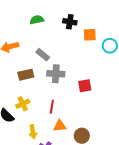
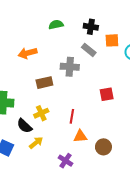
gray rectangle: (43, 55) -> (89, 50), moved
gray cross: (56, 74) -> (70, 67), moved
yellow arrow: (33, 132) -> (36, 143), moved, turned -120

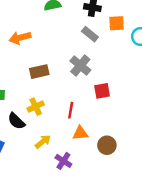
gray cross: (70, 67) -> (80, 65), moved, turned 36
red square: (107, 94) -> (102, 91), moved
yellow arrow: (36, 143) -> (43, 142), moved

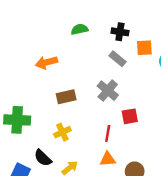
red line: (71, 110) -> (108, 133), moved
black semicircle: (16, 121) -> (43, 158), moved

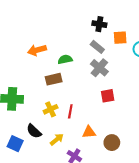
green semicircle: (80, 29) -> (65, 59), moved
gray cross: (108, 91) -> (99, 68), moved
red line: (108, 133) -> (70, 111), moved

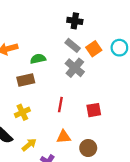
orange square: (120, 38) -> (94, 49), moved, turned -32
red square: (108, 96) -> (94, 110), moved
red line: (70, 111) -> (60, 105), moved

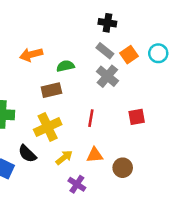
red square: (94, 110) -> (137, 117), moved
yellow cross: (22, 112) -> (48, 127), size x1.5
yellow arrow: (29, 145) -> (64, 158), moved

